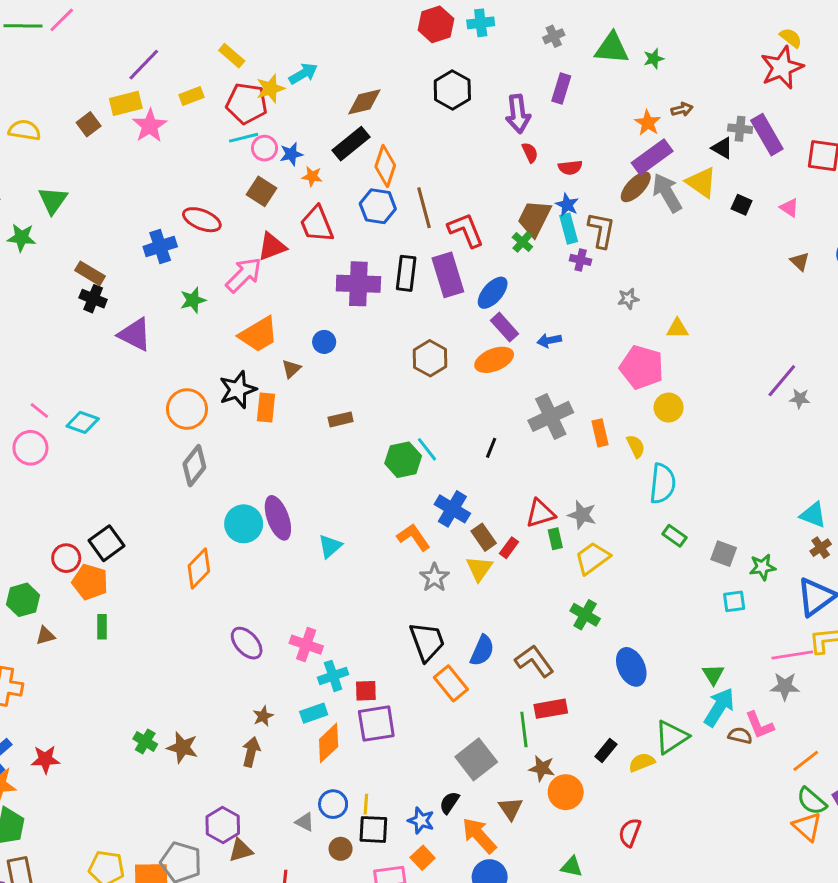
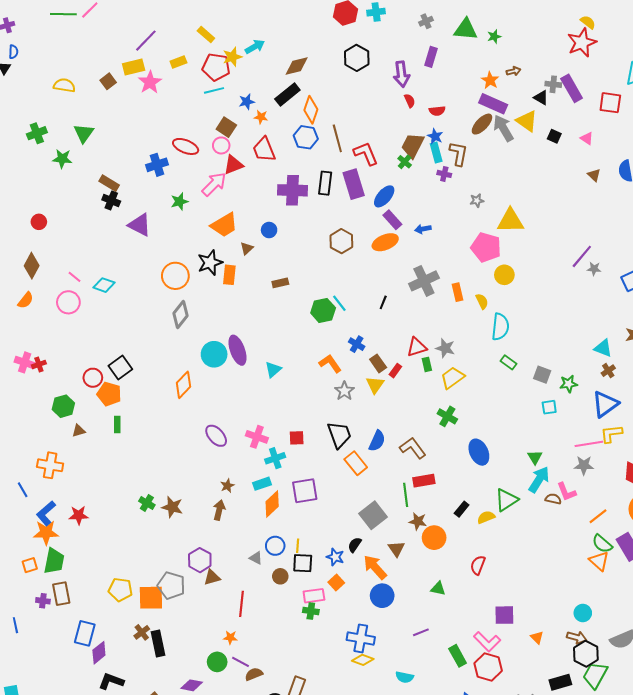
pink circle: (264, 148) -> (221, 145), moved
purple rectangle: (652, 157) -> (493, 104), turned 60
yellow triangle: (677, 329) -> (510, 221), size x1.8
blue cross: (452, 509) -> (357, 344), size x0.7
red square: (366, 691) -> (297, 438), moved

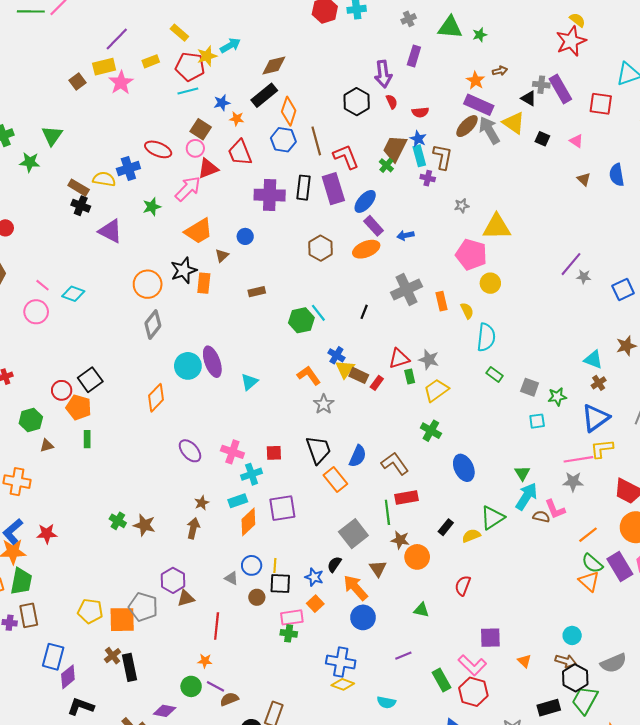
black hexagon: (357, 58) -> (357, 102), moved
yellow semicircle: (64, 85) -> (104, 179), moved
brown rectangle: (378, 363) -> (359, 375), turned -30
yellow triangle: (375, 385) -> (345, 369), moved

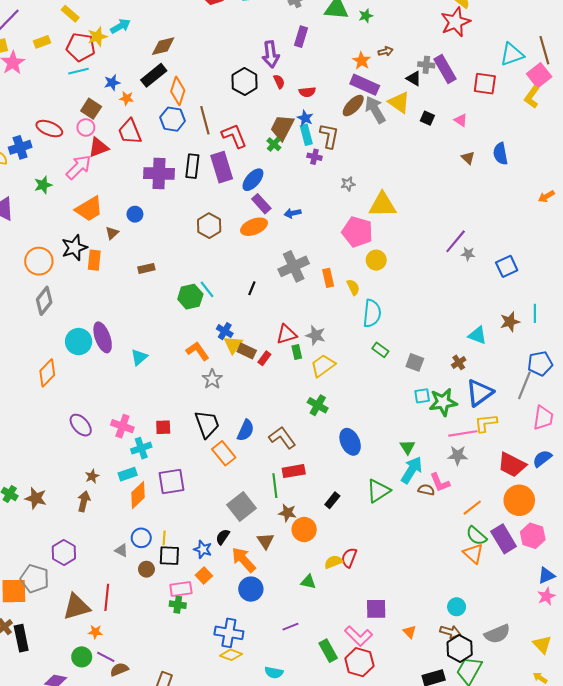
brown cross: (599, 383) -> (459, 362), moved
green star: (557, 397) -> (443, 402), moved, size x1.5
yellow semicircle: (471, 536) -> (333, 562), moved
brown triangle: (186, 598) -> (76, 607), moved, size x1.6

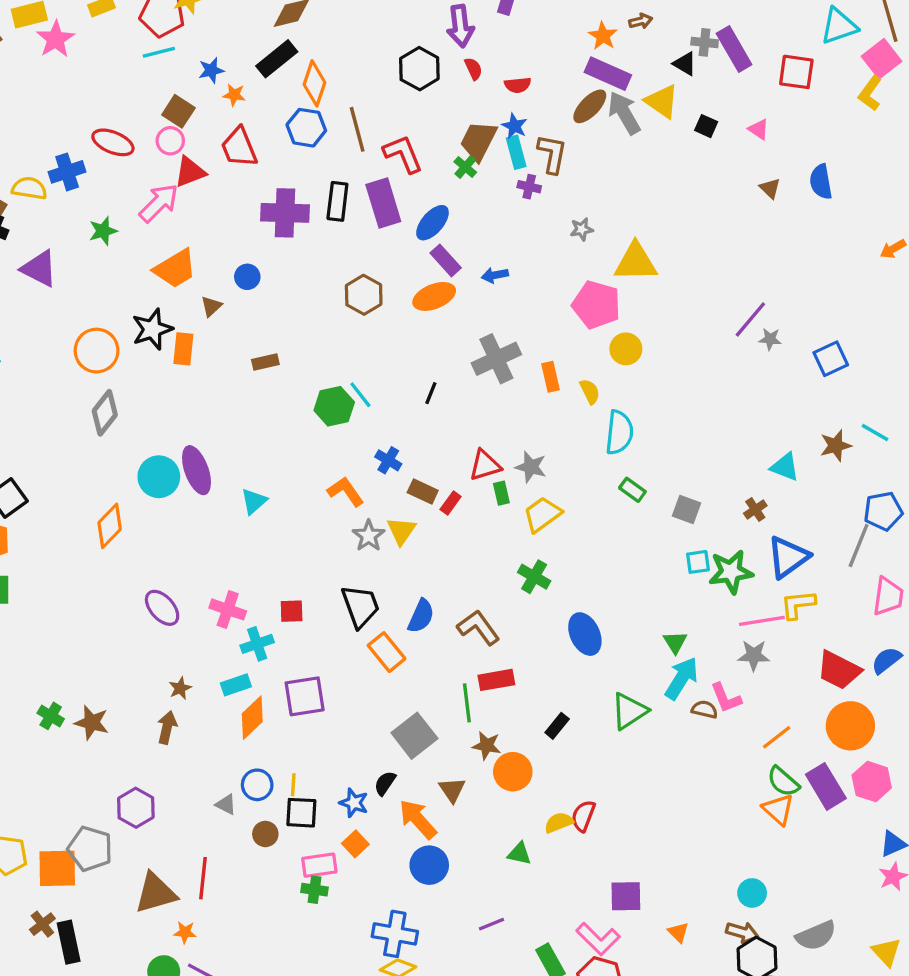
cyan line: (535, 313) -> (875, 432), turned -60
yellow triangle: (233, 345) -> (401, 531), moved

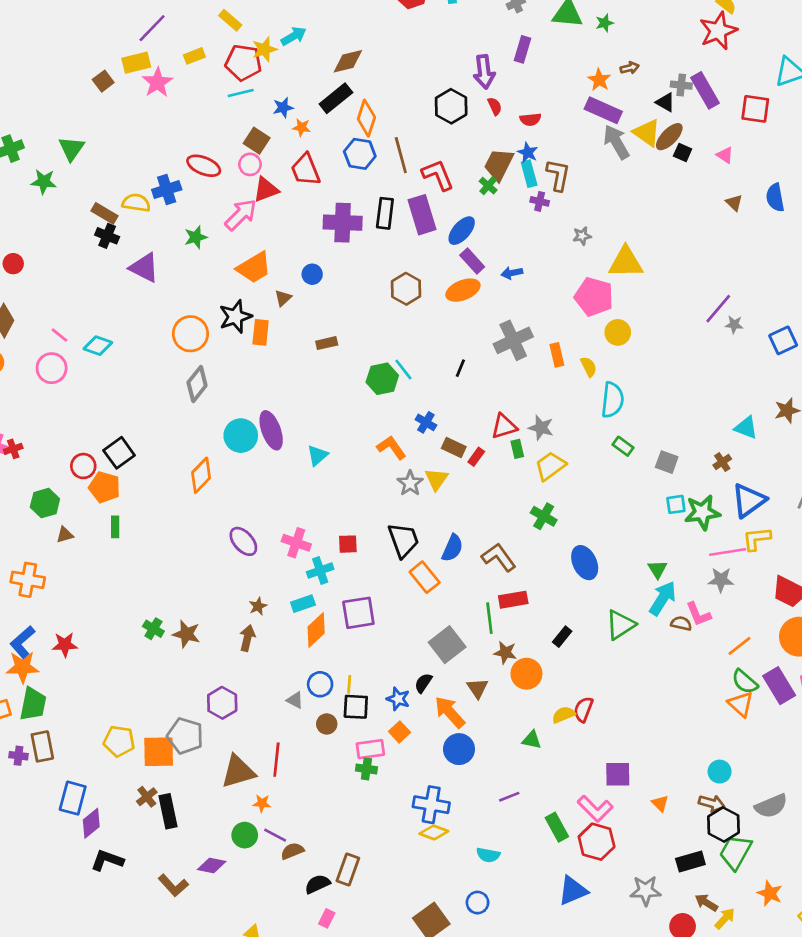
brown ellipse: (590, 106) -> (669, 137), moved

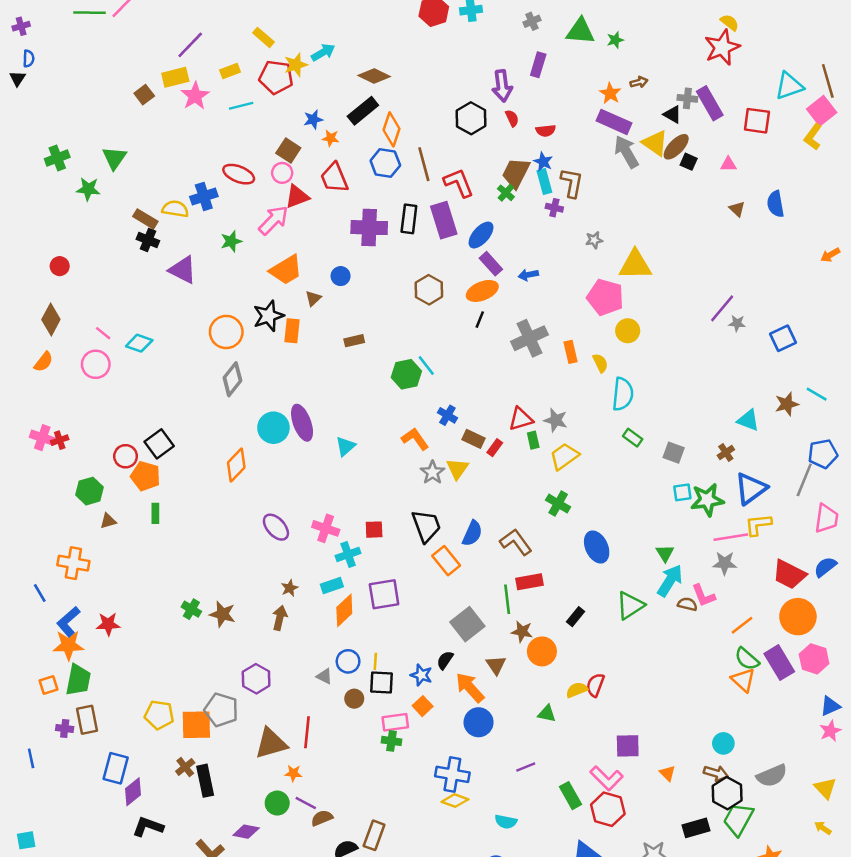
brown diamond: (348, 61) -> (374, 76), turned 40
cyan line: (241, 93) -> (241, 106), moved
pink triangle: (725, 155) -> (728, 164), turned -35
black line: (460, 368) -> (480, 320), moved

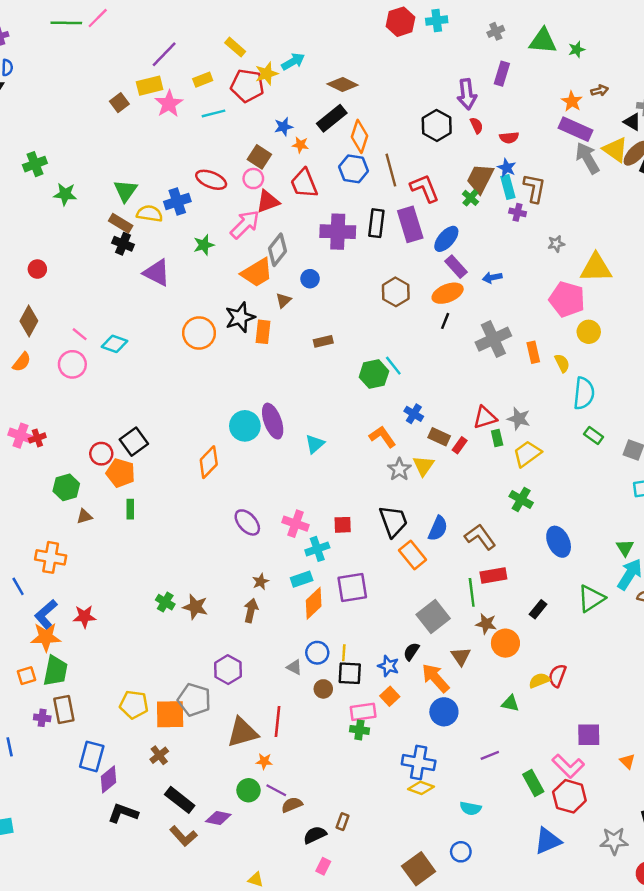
green triangle: (114, 158) -> (125, 191), moved
gray diamond: (232, 379) -> (277, 250), moved
black rectangle: (205, 781) -> (180, 800), moved, turned -40
brown rectangle: (374, 835) -> (343, 822), size x0.6

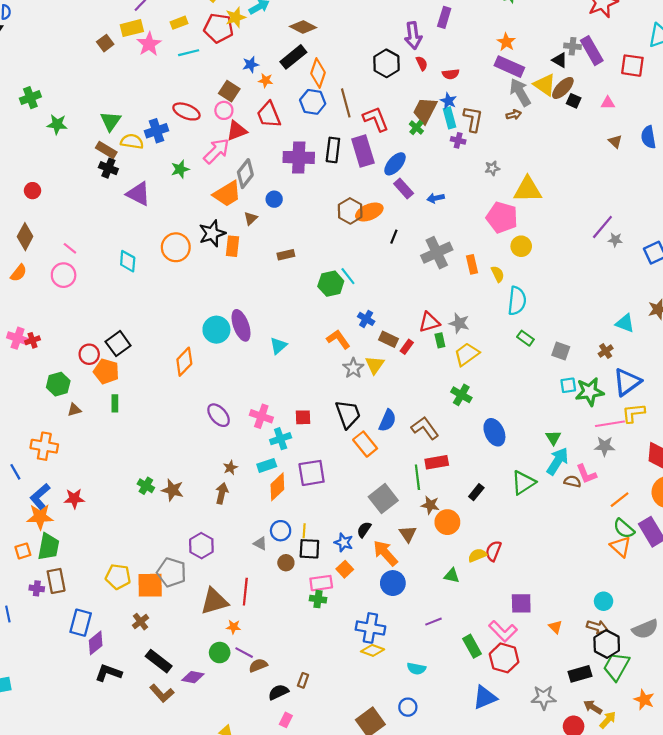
brown arrow: (600, 90) -> (514, 115), moved
orange ellipse: (448, 293) -> (369, 212), moved
cyan diamond: (115, 344) -> (128, 261), moved, turned 75

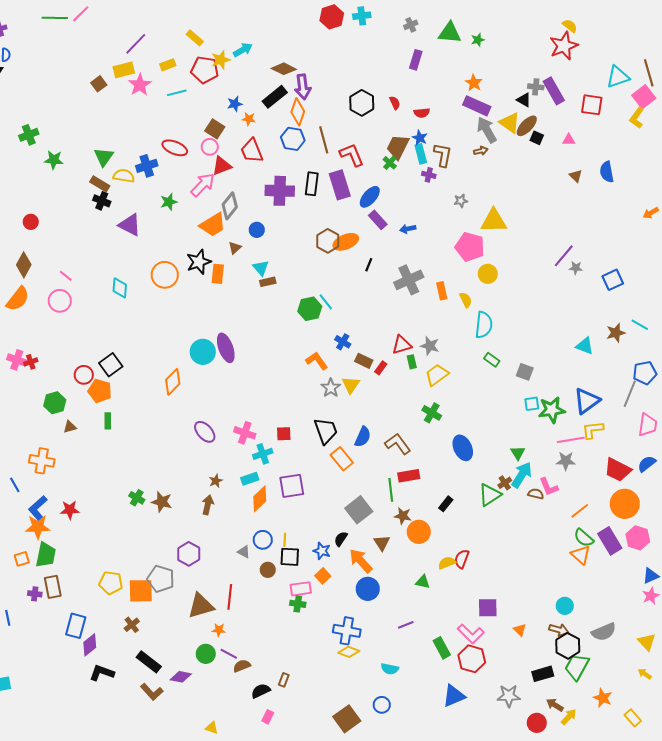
purple arrow: (413, 36) -> (303, 87), moved
orange semicircle: (19, 273) -> (18, 299), size x1.5
cyan triangle: (278, 346) -> (261, 268), moved, turned -30
brown cross: (606, 351) -> (505, 483), moved

